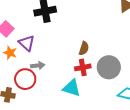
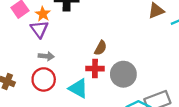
orange star: (10, 53) -> (43, 14), moved
red circle: (25, 79) -> (44, 79), moved

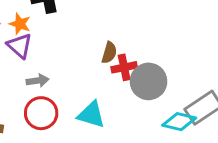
red cross: (95, 69) -> (124, 67), moved

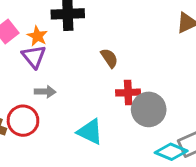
brown semicircle: (109, 53) -> (109, 58), moved, turned -60
red circle: (41, 113) -> (23, 121), moved

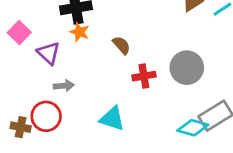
orange star: (37, 36) -> (79, 32), moved
gray circle: (149, 109) -> (187, 68), moved

